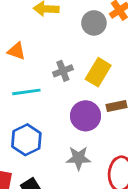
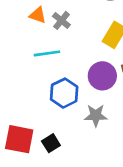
gray cross: (63, 71) -> (61, 20), moved, turned -30
blue hexagon: (26, 140) -> (64, 93), moved

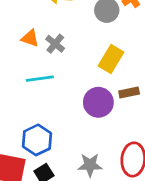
blue hexagon: (64, 93) -> (37, 140), moved
gray star: (96, 115) -> (90, 165), moved

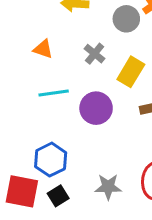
gray cross: (55, 44) -> (95, 54), moved
purple circle: (98, 102) -> (96, 108), moved

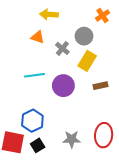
gray circle: (126, 19) -> (84, 36), moved
orange triangle: (43, 49) -> (38, 37), moved

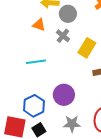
gray circle: (84, 36) -> (68, 14), moved
purple circle: (63, 86) -> (64, 95), moved

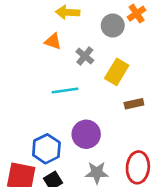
gray circle: (68, 14) -> (113, 26), moved
cyan line: (36, 62) -> (65, 90), moved

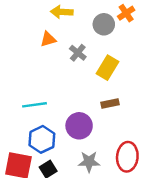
orange triangle: (53, 41) -> (48, 39), turned -35
cyan line: (65, 90) -> (35, 105), moved
brown rectangle: (134, 104) -> (110, 104), moved

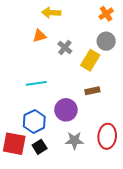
gray circle: (104, 24) -> (106, 41), moved
cyan line: (35, 105) -> (36, 83), moved

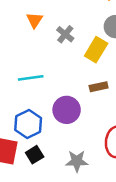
orange triangle: (40, 36) -> (35, 20), turned -40
gray star: (74, 140) -> (77, 161), moved

